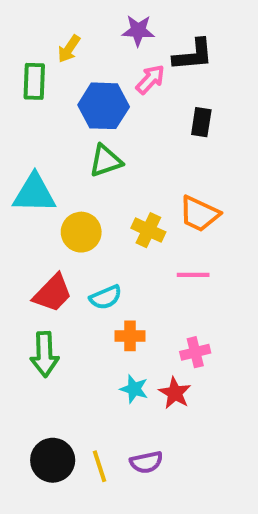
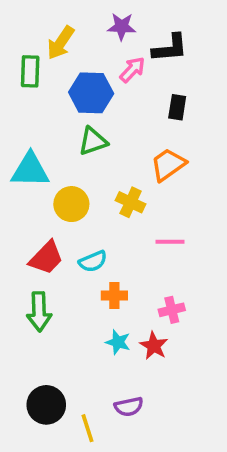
yellow arrow: (69, 49) -> (61, 43), size x1.4
orange trapezoid: (199, 214) -> (168, 165), moved, turned 120
yellow line: (99, 466) -> (88, 428), moved

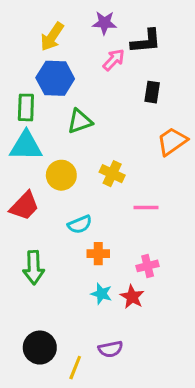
green rectangle: (30, 71) -> (26, 107), moved
blue hexagon: (91, 93) -> (55, 78), moved
orange trapezoid: (168, 165) -> (172, 141), moved
red trapezoid: (46, 258) -> (24, 206), moved
yellow line: (88, 428) -> (75, 368), turned 40

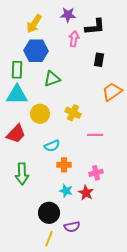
pink arrow: (114, 60) -> (74, 39), turned -35
black circle: (40, 348) -> (49, 213), moved

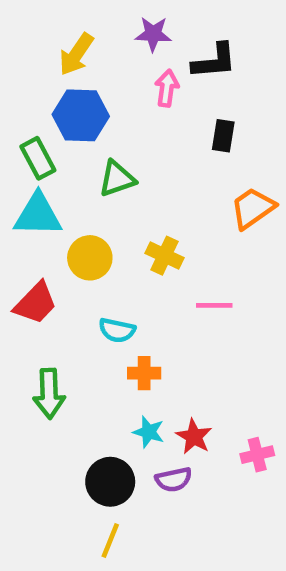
green rectangle: (17, 70) -> (38, 158), turned -30
cyan semicircle: (52, 146) -> (117, 330), turned 35
pink cross: (96, 173) -> (257, 455), moved
purple semicircle: (72, 227) -> (174, 479), moved

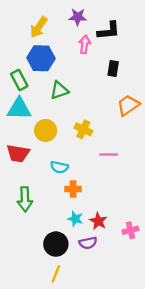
red trapezoid: (36, 303) -> (18, 153), turned 55

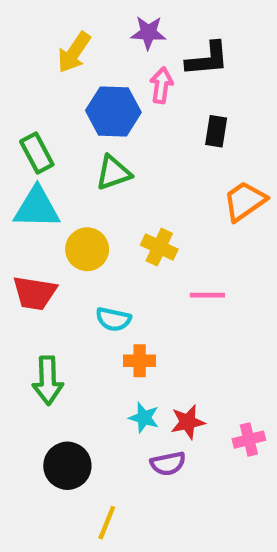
blue hexagon: (41, 58) -> (113, 111), moved
red star: (98, 221) -> (188, 422), turned 30
black circle: (56, 244) -> (67, 466), moved

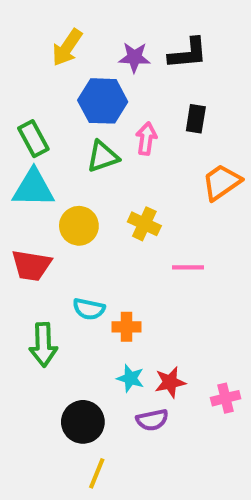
purple star: (148, 33) -> (134, 57), moved
pink arrow: (161, 85) -> (146, 139), moved
cyan semicircle: (113, 319) -> (89, 309), moved
black circle: (67, 466) -> (83, 422), moved

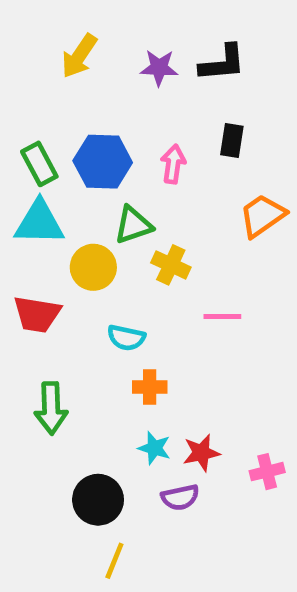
blue hexagon: (103, 101) -> (103, 162), moved
green triangle: (103, 156) -> (133, 225), moved
cyan semicircle: (89, 309) -> (126, 338), moved

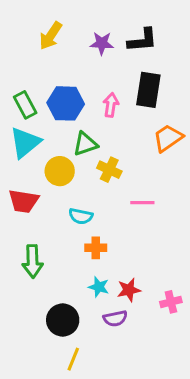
black rectangle: (232, 140) -> (148, 90), size x1.6
cyan triangle: (39, 223) -> (25, 143), turned -40

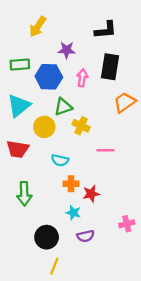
purple star: (102, 43) -> (67, 50), moved
green rectangle: (25, 105) -> (20, 64), moved, turned -66
red star: (129, 290) -> (91, 194), moved

